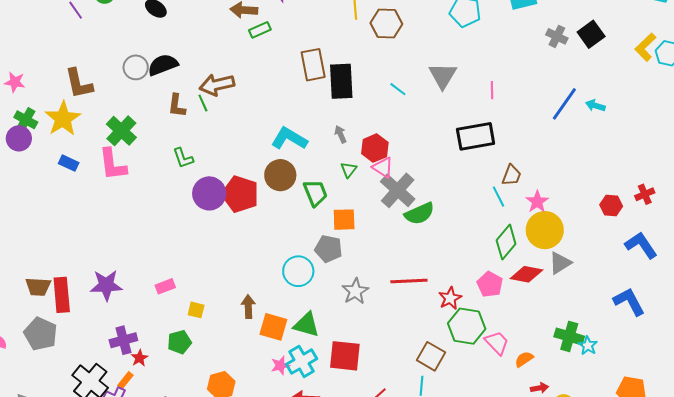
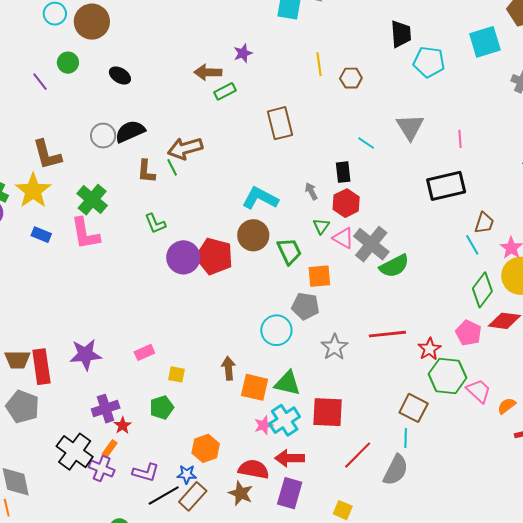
brown hexagon: (386, 23) -> (351, 78), size x0.7
black rectangle: (341, 81) -> (343, 172), moved, size x0.6
pink triangle: (383, 168) -> (343, 238), moved

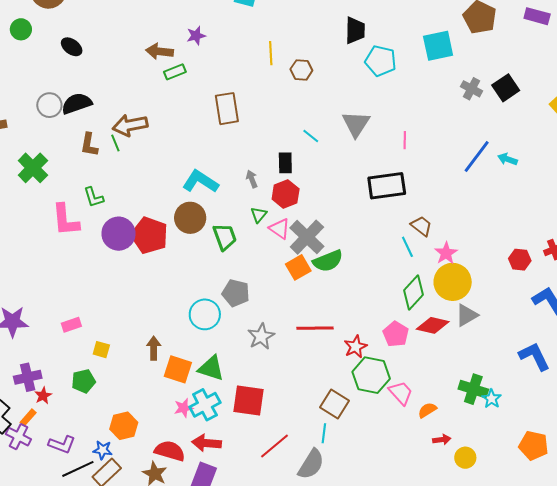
brown trapezoid: (484, 223) -> (421, 226), turned -75
pink L-shape: (85, 234) -> (65, 220), moved
orange square: (319, 276) -> (298, 267), moved, turned -30

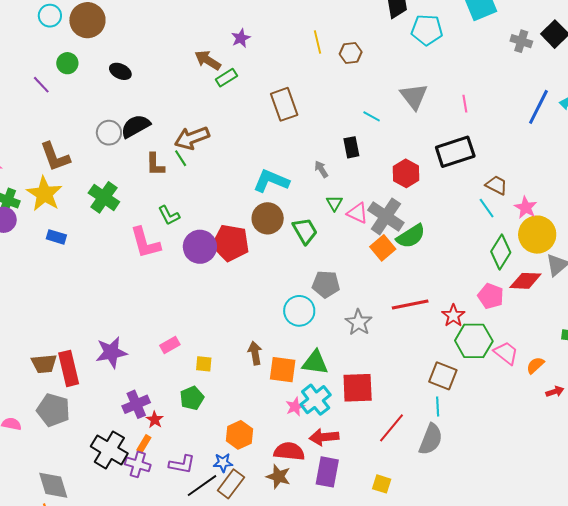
brown arrow: (160, 51) -> (208, 60), turned 36
red hexagon: (286, 194) -> (406, 173), moved

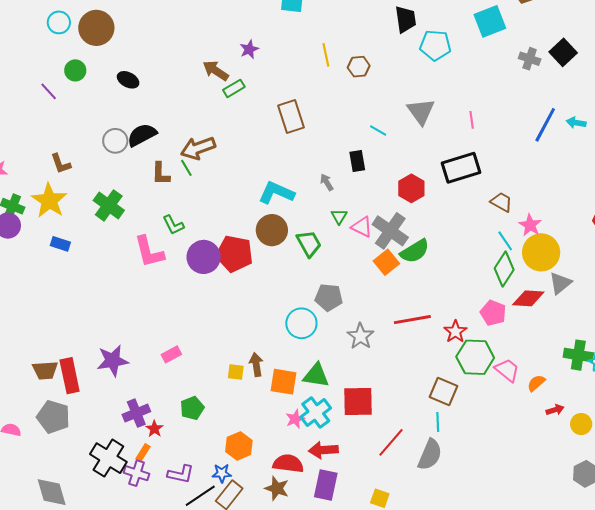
brown L-shape: (55, 157) -> (61, 164), size x0.7
cyan line: (487, 208) -> (505, 241), moved
yellow square: (204, 364) -> (236, 372), moved

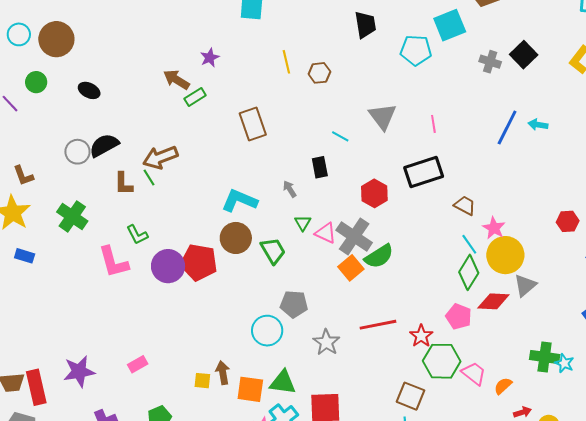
cyan pentagon: (435, 45) -> (416, 50), moved

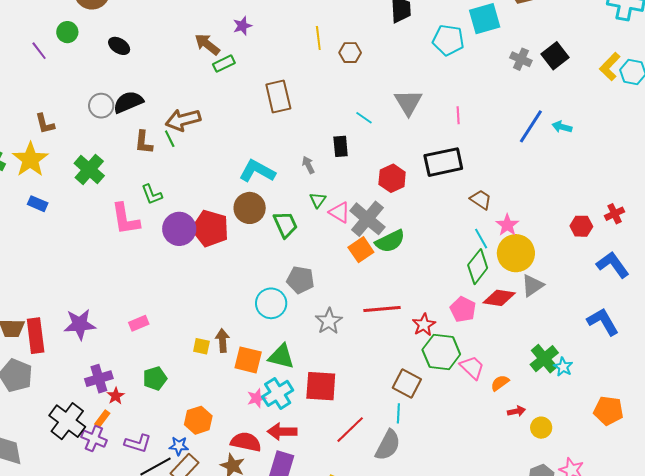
green cross: (545, 357) -> (544, 359), turned 36

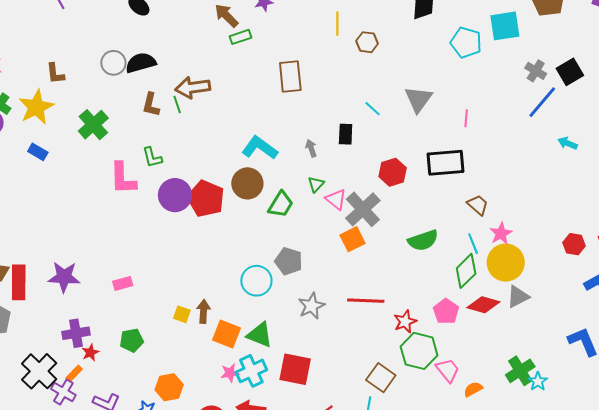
blue line: (531, 126) -> (542, 102), moved
green trapezoid: (285, 225) -> (281, 204), turned 48
green semicircle: (390, 241) -> (423, 240), moved

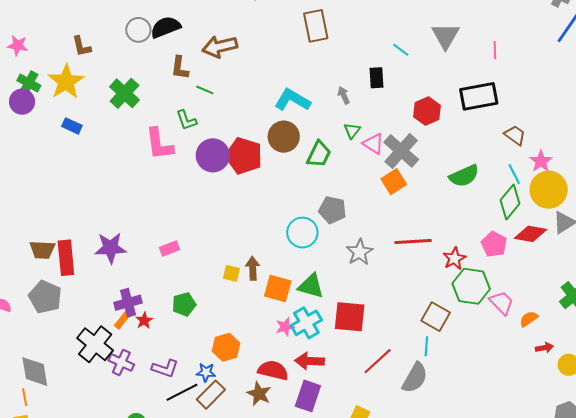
green line: (177, 104) -> (205, 90), moved, turned -42
orange rectangle: (74, 373) -> (122, 320), moved

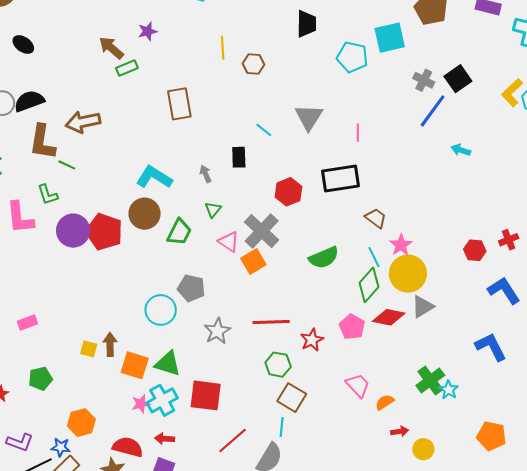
brown L-shape: (180, 68) -> (42, 142), size x1.5
pink triangle: (373, 144) -> (229, 242), moved
green hexagon: (471, 286) -> (278, 365), moved, size x0.7
red arrow: (310, 361) -> (164, 439), size x0.7

